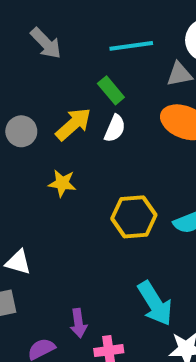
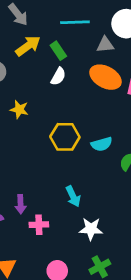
yellow arrow: (73, 124) -> (28, 46), moved
cyan arrow: (155, 303) -> (73, 196), size x0.7

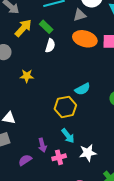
yellow hexagon: (65, 137) -> (65, 107), moved
cyan semicircle: (102, 144) -> (82, 89), moved
cyan arrow: (73, 196) -> (68, 136), moved
white star: (91, 229) -> (88, 153), moved

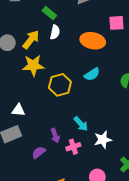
yellow arrow: (23, 28) -> (31, 40), moved
orange ellipse: (85, 39) -> (93, 41), moved
yellow star: (27, 76) -> (33, 65), size x1.5
yellow hexagon: (65, 107) -> (60, 85), moved

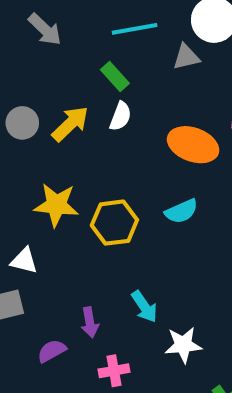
yellow star: (33, 65) -> (56, 205), moved
pink cross: (73, 147) -> (114, 371), moved

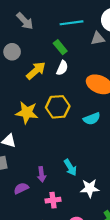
gray circle: (22, 123) -> (12, 52), moved
yellow hexagon: (114, 223) -> (58, 107), moved

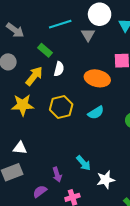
gray triangle: (98, 39) -> (88, 35), turned -40
green rectangle: (60, 47) -> (45, 50), moved
yellow star: (27, 113) -> (23, 105), moved

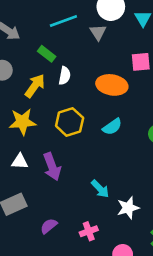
white triangle: (20, 148) -> (20, 161), moved
purple arrow: (57, 175) -> (52, 167), moved, size x1.5

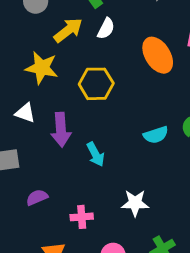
orange ellipse: (112, 85) -> (158, 55), turned 32
cyan semicircle: (112, 127) -> (156, 135), moved
cyan arrow: (100, 189) -> (95, 154), moved

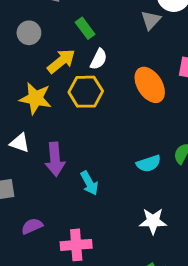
yellow hexagon: (96, 84) -> (86, 92), moved
white star: (135, 203) -> (153, 221), moved
pink cross: (82, 217) -> (76, 245), size x1.4

